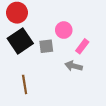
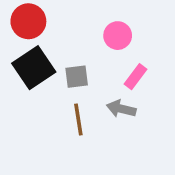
pink circle: (64, 30) -> (118, 36), moved
brown line: (25, 84) -> (78, 119), moved

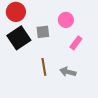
gray square: (77, 77) -> (43, 32), moved
gray arrow: (121, 109) -> (68, 72), moved

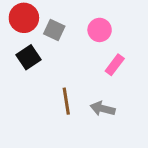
gray square: (43, 32) -> (54, 30), moved, turned 32
black square: (19, 38) -> (28, 57), size x0.7

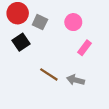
brown line: (66, 101) -> (49, 74), turned -48

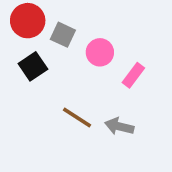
pink circle: (73, 22) -> (100, 52), moved

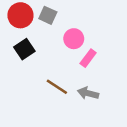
gray square: (63, 35) -> (48, 15), moved
pink rectangle: (133, 75) -> (88, 58), moved

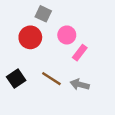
red circle: (20, 15) -> (30, 37), moved
black square: (24, 49) -> (16, 79), moved

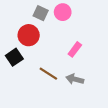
pink circle: (67, 35) -> (63, 12), moved
black square: (16, 79) -> (14, 57), moved

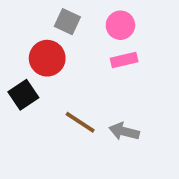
pink circle: (63, 12) -> (120, 25), moved
pink rectangle: (75, 49) -> (124, 60), moved, turned 40

